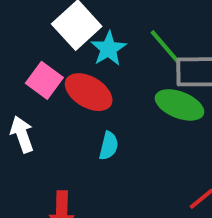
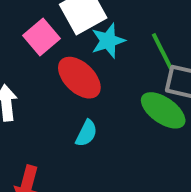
pink square: (44, 80) -> (42, 37), moved

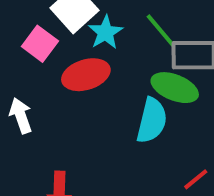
red ellipse: (79, 78) -> (86, 75), turned -48
cyan semicircle: (86, 133) -> (152, 121), moved, size x1.6

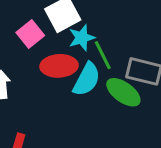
green line: (161, 30) -> (103, 55), moved
cyan semicircle: (152, 121) -> (87, 79), moved

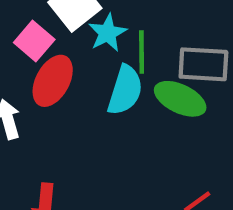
green line: (103, 55) -> (142, 52), turned 36
red ellipse: (59, 66) -> (53, 81), moved, turned -48

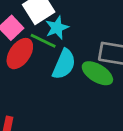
green line: (142, 52) -> (43, 41), moved, turned -70

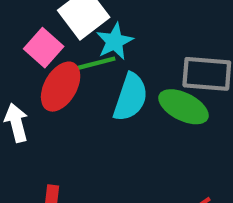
green line: (43, 41) -> (95, 64), turned -35

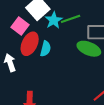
green line: (95, 64) -> (71, 19), moved
cyan semicircle: (130, 97) -> (45, 49), moved, size x0.7

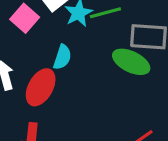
red ellipse: (30, 44) -> (41, 87), moved

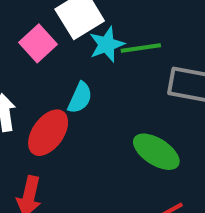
green ellipse: (131, 62) -> (156, 152), moved

